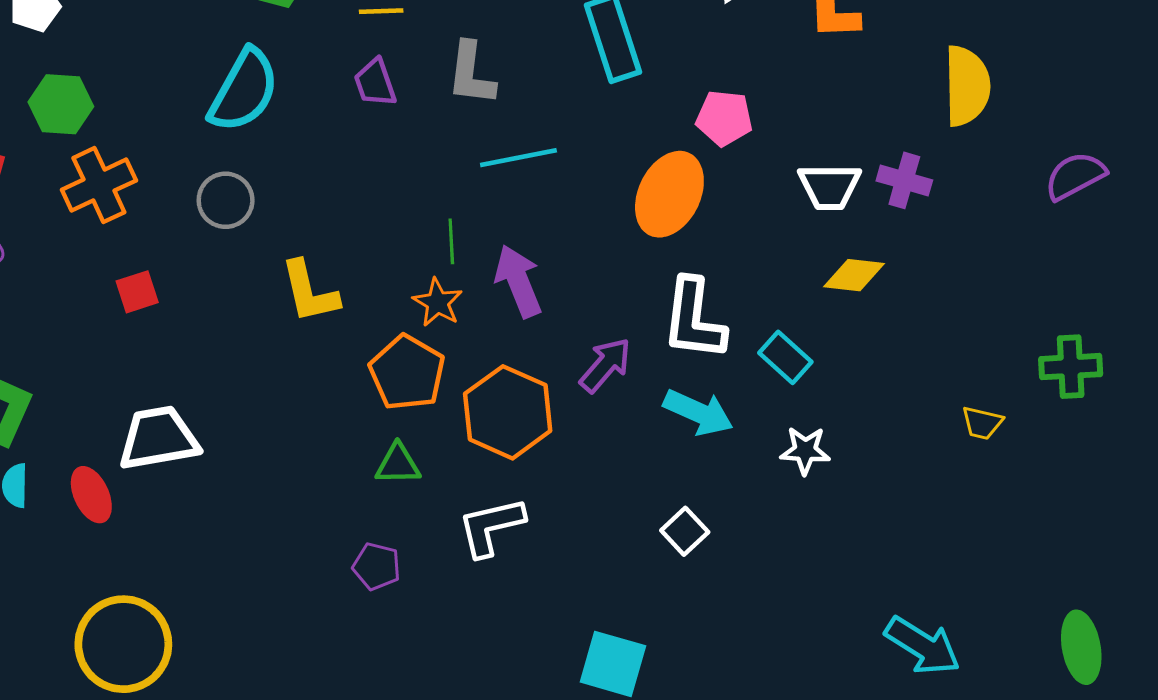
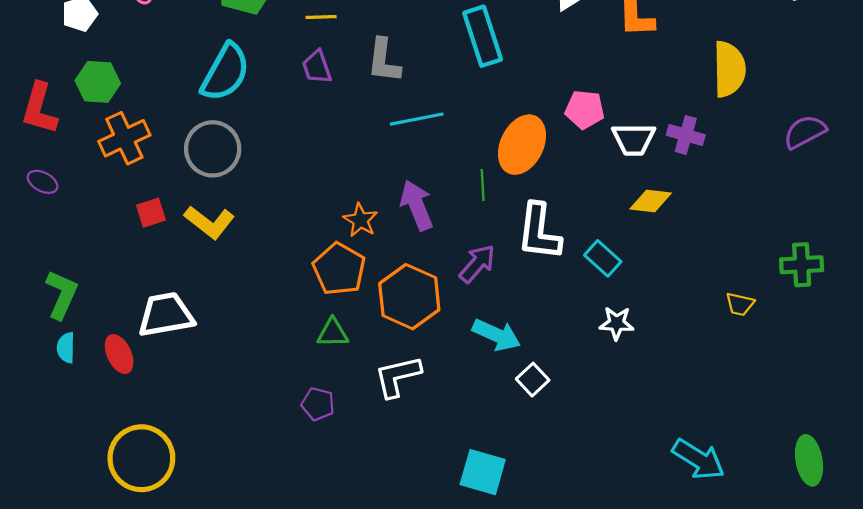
pink pentagon: (724, 118) -> (585, 110), moved
gray circle: (226, 200) -> (213, 149), size x1.4
green line: (451, 241) -> (483, 185), moved
yellow L-shape: (309, 292) -> (209, 222), moved, turned -39
cyan arrow: (698, 412) -> (496, 335), moved

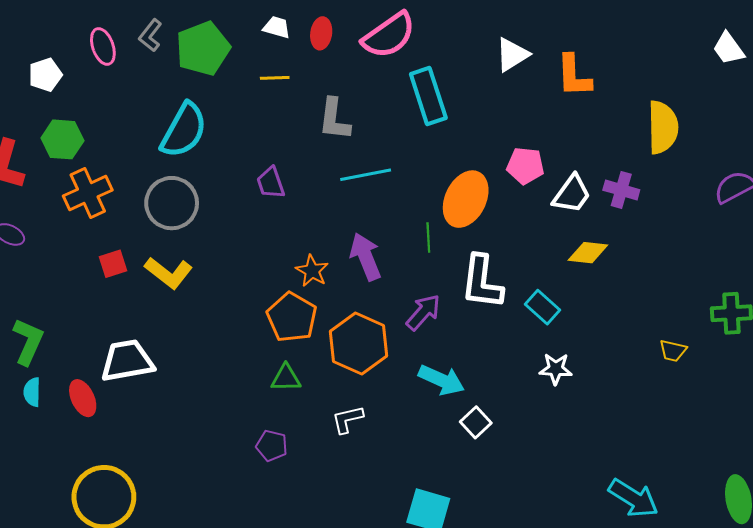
purple trapezoid: (317, 67) -> (271, 183), moved
white trapezoid: (634, 139) -> (572, 194), turned -54
white L-shape: (398, 376) -> (347, 419), size x0.7

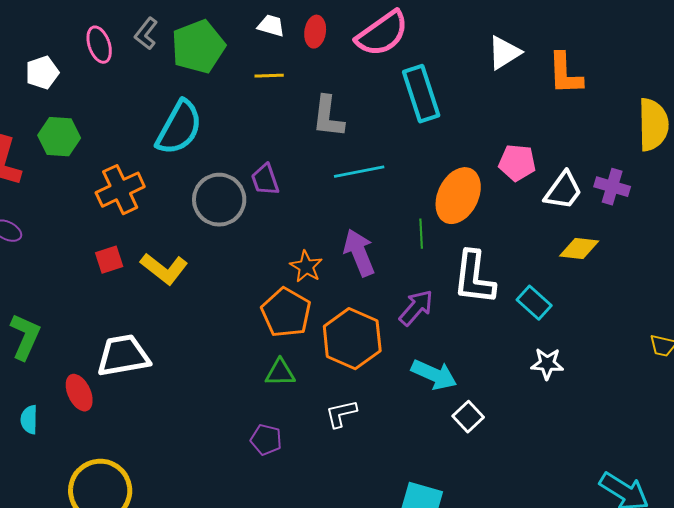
orange cross: (88, 193) -> (120, 190), moved
gray circle: (172, 203) -> (219, 200), moved
cyan semicircle: (32, 392) -> (29, 420), moved

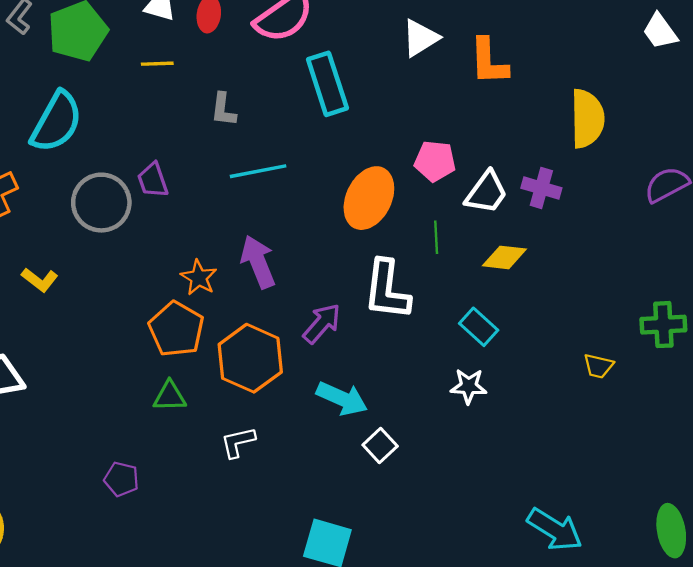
gray L-shape: (328, 117) -> (223, 110), size x0.7
green line: (421, 234) -> (436, 237), moved
yellow L-shape: (164, 269) -> (40, 280), size x0.7
cyan rectangle: (534, 303) -> (479, 327), moved
purple pentagon: (266, 440) -> (121, 479), moved

